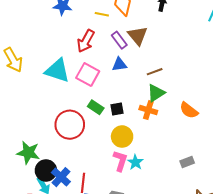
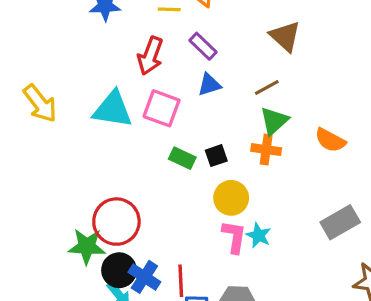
brown triangle: (138, 36) -> (285, 36), moved
red circle: (70, 125) -> (116, 222), moved
gray rectangle: (187, 162) -> (340, 222), size x1.6

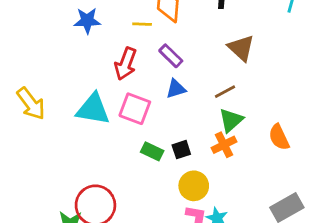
orange semicircle: (330, 140) -> (279, 137), turned 36
orange cross: (266, 150) -> (224, 145), turned -35

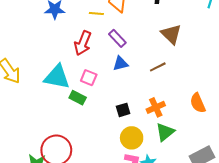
pink square: (135, 109) -> (89, 78), size x0.7
green triangle: (231, 120) -> (165, 132), moved
green rectangle: (152, 151) -> (78, 98), moved

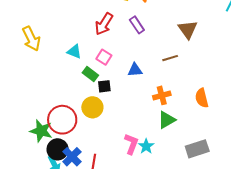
blue triangle: (120, 64) -> (135, 70), moved
cyan triangle: (57, 77) -> (74, 51), size x0.6
black square: (123, 110) -> (104, 86), moved
yellow circle: (132, 138) -> (92, 107), moved

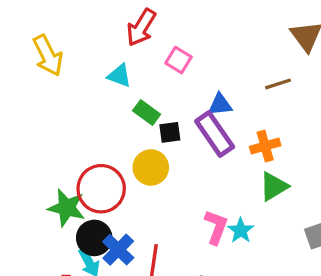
red arrow: (104, 24) -> (141, 27), moved
purple rectangle: (137, 25) -> (215, 134), moved, size x1.5
pink square: (104, 57) -> (179, 60), moved

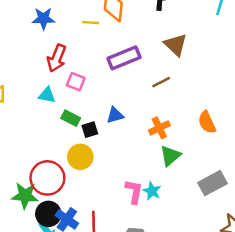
pink square: (179, 60) -> (76, 82), moved
blue triangle: (220, 105) -> (115, 115), moved
purple rectangle: (215, 134) -> (124, 58), moved, turned -68

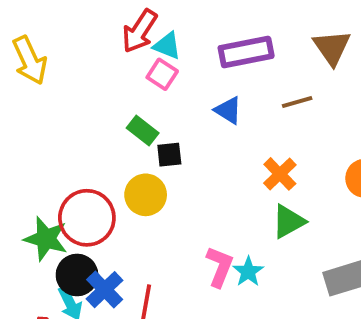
cyan triangle: (47, 95) -> (167, 46), moved
blue triangle: (115, 115) -> (228, 110), moved, turned 36
orange cross: (159, 128) -> (280, 174), turned -30

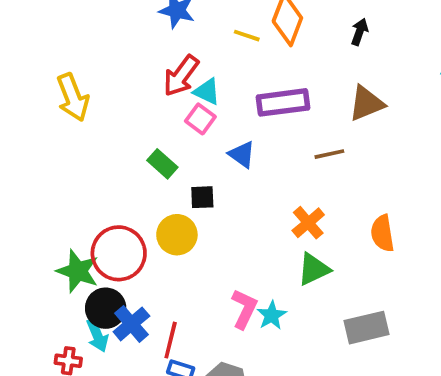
brown triangle: (332, 47) -> (366, 103), turned 39
blue triangle: (228, 110) -> (242, 154), moved
green rectangle: (143, 130) -> (162, 164), moved

